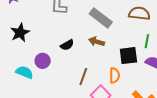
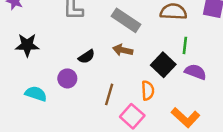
black star: (20, 33) -> (27, 45), turned 30
black square: (128, 56) -> (163, 65), turned -36
purple circle: (43, 61) -> (67, 78), moved

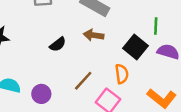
purple circle: (67, 78) -> (41, 94), moved
brown line: (109, 94) -> (83, 81), turned 30

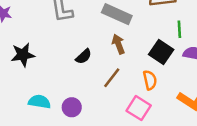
brown arrow: (94, 35) -> (118, 44), turned 66
brown line: (83, 81) -> (112, 78), moved

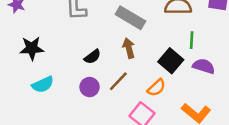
orange semicircle: (150, 80) -> (156, 88), turned 54
cyan semicircle: (39, 102) -> (43, 85), moved, turned 140
purple circle: (72, 107) -> (90, 87), moved

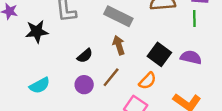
green line: (192, 40) -> (194, 18), moved
black star: (32, 48) -> (37, 32), moved

